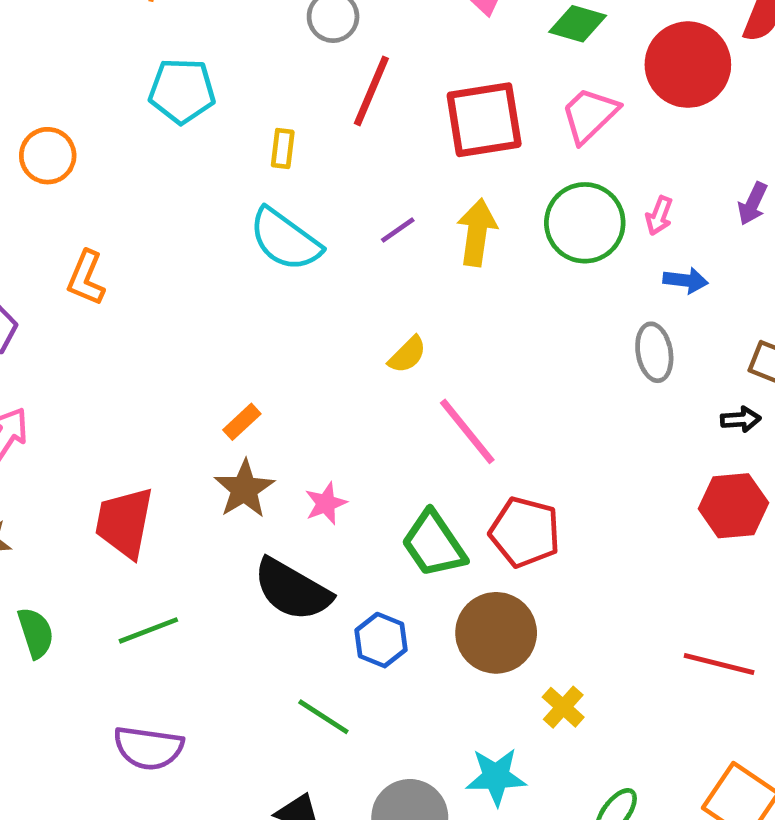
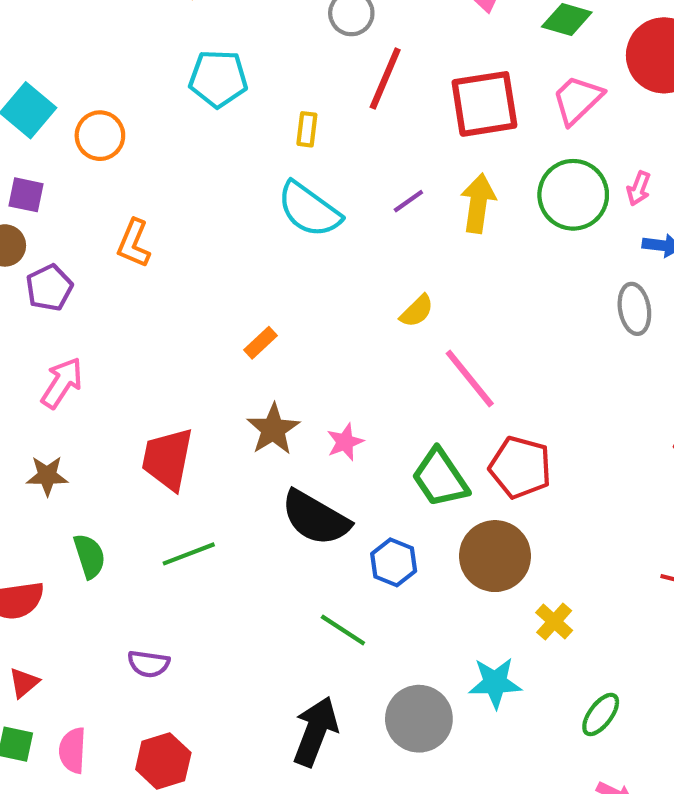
orange rectangle: (242, 422) -> (261, 343), moved
purple semicircle: (148, 748) -> (149, 664), moved, size x0.7

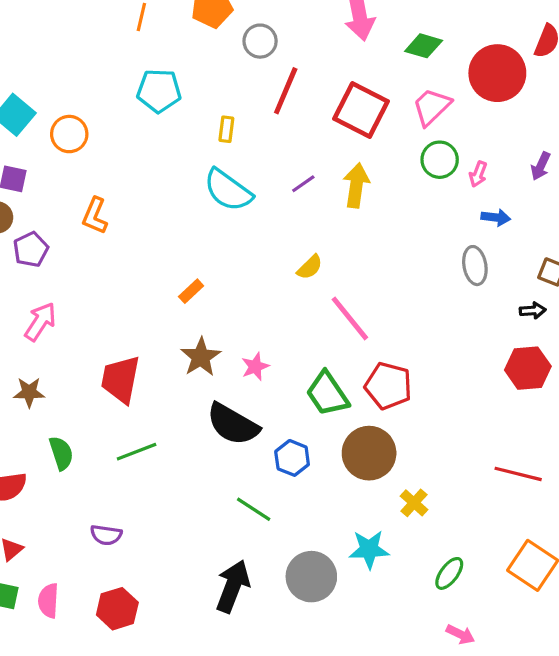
red square: (484, 104) -> (361, 110), turned 36
green circle: (573, 195) -> (440, 160), moved, size x0.7

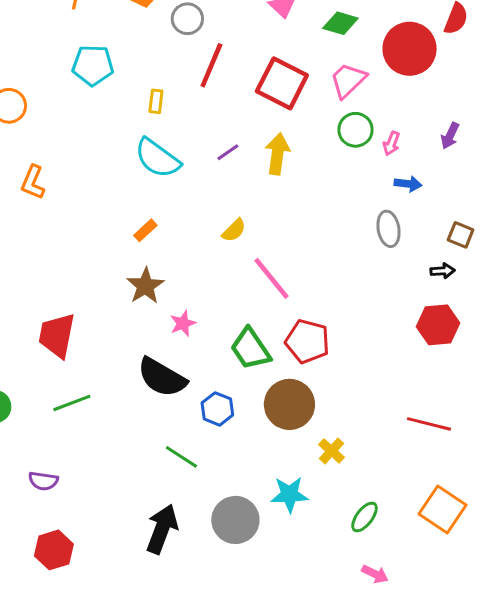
orange rectangle: (191, 291) -> (145, 230), moved
brown star: (201, 357) -> (145, 286), moved

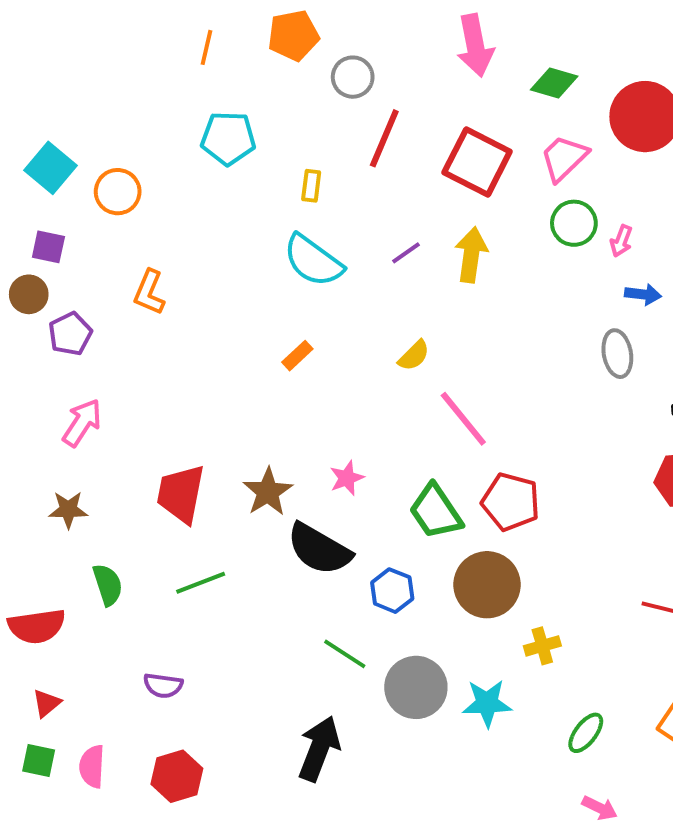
brown star: (145, 286) -> (268, 492), moved
yellow cross: (331, 451) -> (542, 646), turned 32
gray circle: (235, 520) -> (416, 687), moved

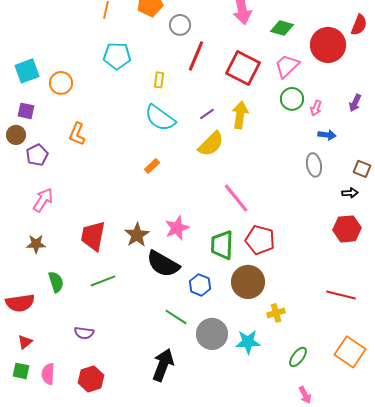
cyan square: (50, 168) -> (27, 71), turned 30
yellow semicircle: (414, 356) -> (211, 144), moved, size x1.6
pink star: (347, 478) -> (177, 228), size x1.4
green trapezoid: (436, 512) -> (222, 245), turned 36
pink arrow: (600, 808) -> (305, 395), turned 36

